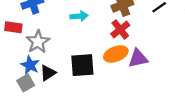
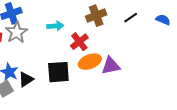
red cross: (120, 29) -> (79, 42), moved
gray star: (38, 42) -> (17, 32), moved

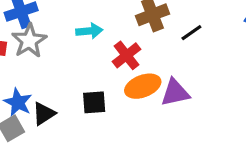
black line: (131, 18) -> (191, 33), moved
black square: (58, 72) -> (94, 102), size x0.7

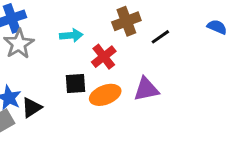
orange ellipse: (143, 86) -> (105, 95), moved
black square: (94, 102) -> (75, 84), moved

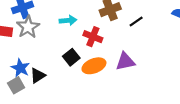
red cross: (104, 57) -> (93, 37), turned -30
black square: (75, 84) -> (71, 57), turned -35

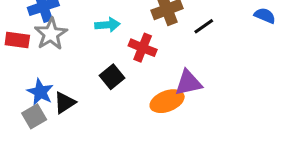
orange ellipse: (94, 66) -> (167, 101), moved

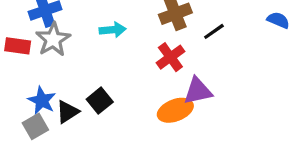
red cross: (143, 48) -> (170, 57), moved, turned 32
black square: (112, 77) -> (100, 101), moved

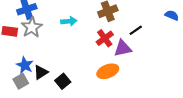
black line: (214, 31) -> (136, 30), moved
purple triangle: (198, 91) -> (123, 48), moved
black square: (100, 101) -> (63, 81), moved

